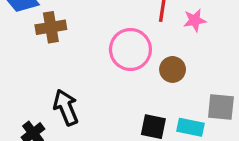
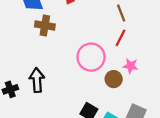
pink star: (195, 20) -> (131, 66), moved

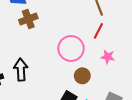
brown cross: (45, 25) -> (28, 19), turned -30
brown circle: (114, 79) -> (82, 76), moved

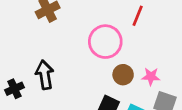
pink star: (108, 57) -> (151, 77), moved

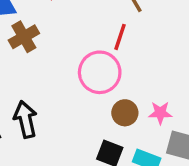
red line: (138, 16) -> (120, 37), moved

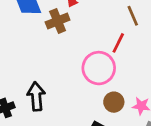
brown cross: (24, 37) -> (58, 21), moved

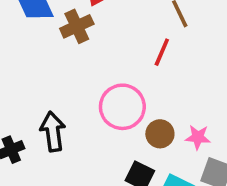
pink circle: (99, 68) -> (122, 107), moved

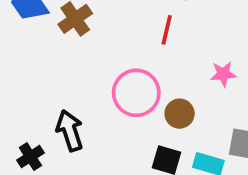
pink star: (198, 137) -> (223, 74), moved

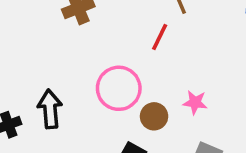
pink star: (223, 74) -> (195, 102), moved

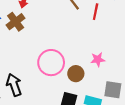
red line: (160, 37) -> (96, 12), moved

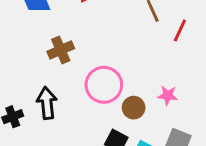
brown cross: (16, 22) -> (61, 50), moved

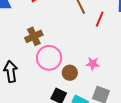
brown cross: (61, 50) -> (34, 36), moved

